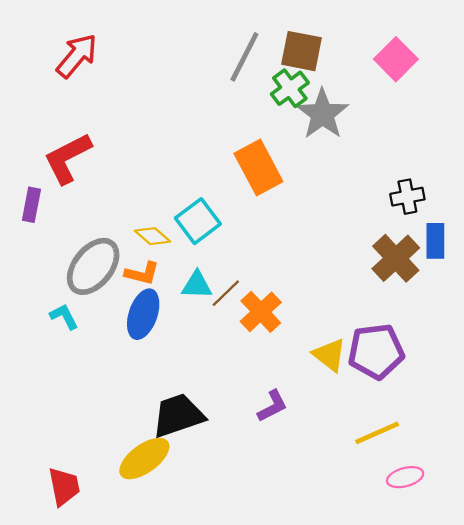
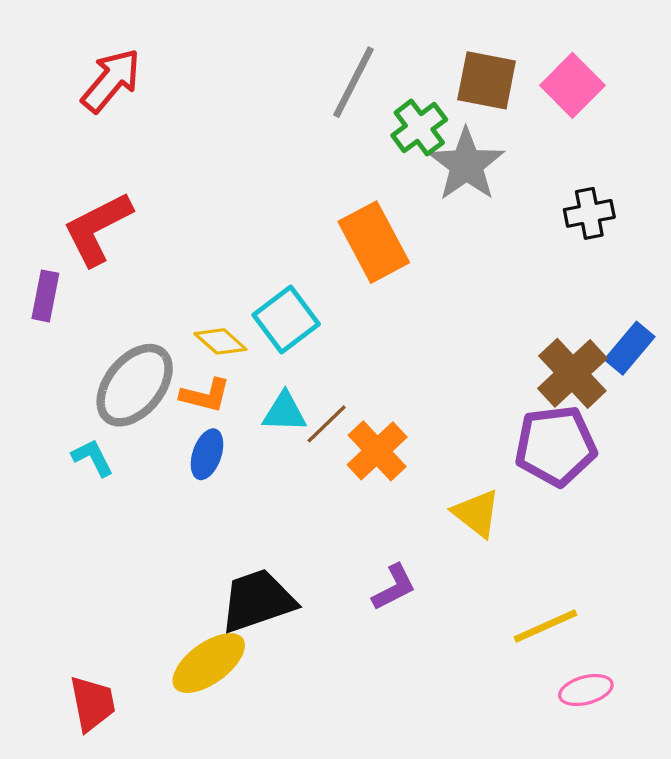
brown square: (301, 51) -> (487, 80), moved
black cross: (407, 197) -> (589, 213), moved
blue rectangle: (435, 241) -> (630, 348), turned 40
blue ellipse: (143, 314) -> (207, 454), size x0.7
purple pentagon: (376, 351) -> (556, 446), moved

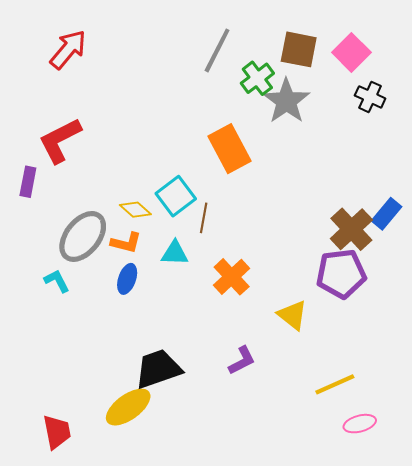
black cross: (589, 213) -> (370, 97), moved, turned 36
brown line: (327, 424) -> (204, 218), moved, turned -36

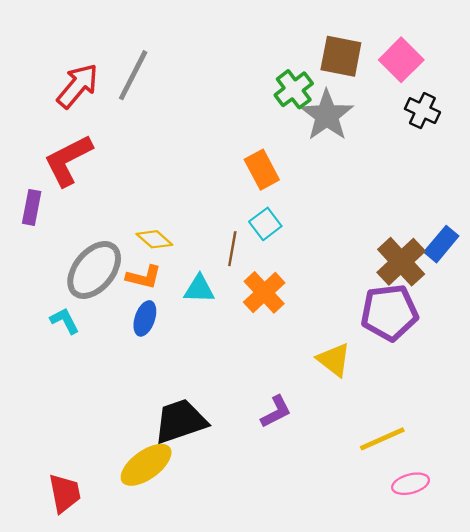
red arrow: (68, 49) -> (78, 86), moved
gray line: (217, 50) -> (133, 75), moved
orange rectangle: (229, 149) -> (262, 170), size x0.7
cyan square: (176, 196) -> (265, 224), moved, size x0.7
orange cross: (232, 277) -> (264, 292), moved

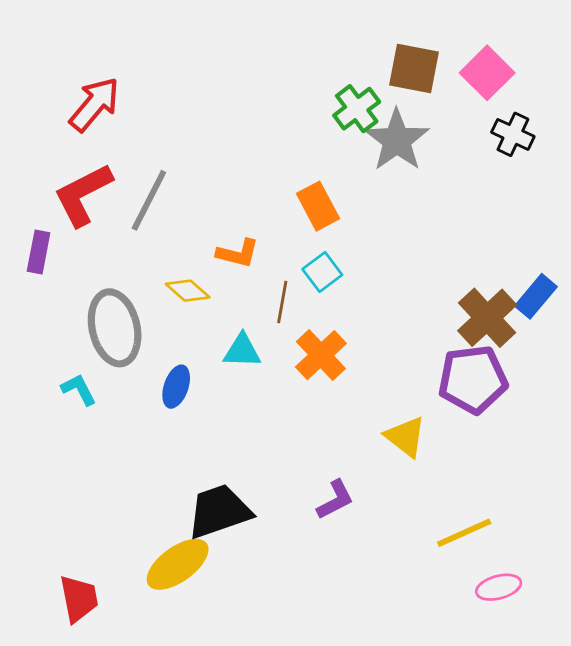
gray line: (133, 75) -> (149, 200), moved
gray ellipse: (94, 270) -> (115, 328), turned -52
orange L-shape: (144, 277) -> (238, 253), moved

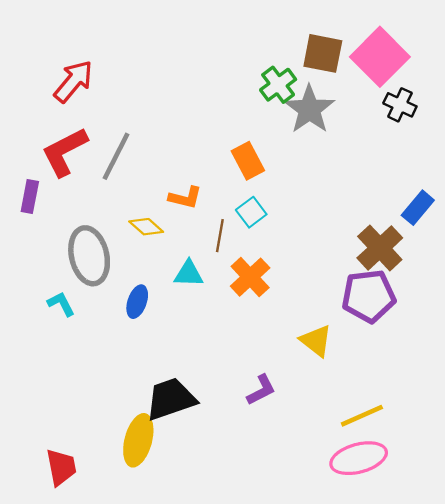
pink square: (487, 73) -> (380, 57), size x1.4
blue rectangle: (536, 296) -> (418, 208), moved
yellow ellipse: (178, 564) -> (138, 440), turned -39
pink ellipse: (499, 587) -> (359, 458), moved, size x1.6

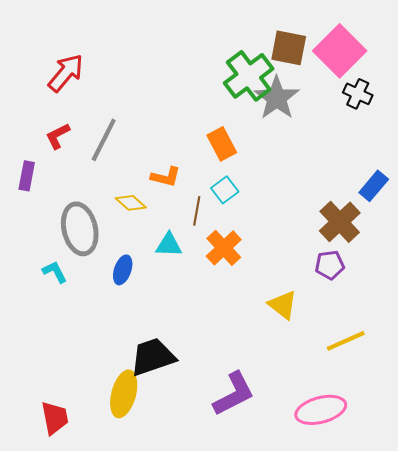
green cross: (278, 85) -> (249, 76), size x1.5
red L-shape: (65, 152) -> (58, 136), size x0.6
purple pentagon: (369, 296) -> (330, 265), size x0.6
purple L-shape: (261, 390) -> (234, 394), moved, size x1.6
yellow line: (362, 416) -> (346, 341), moved

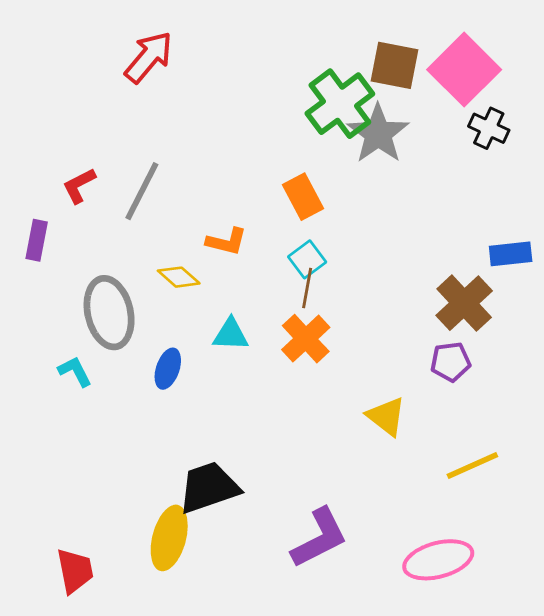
red arrow: (66, 73) -> (149, 57), moved
blue rectangle: (374, 186) -> (511, 254), turned 44
brown line: (197, 211) -> (307, 288), moved

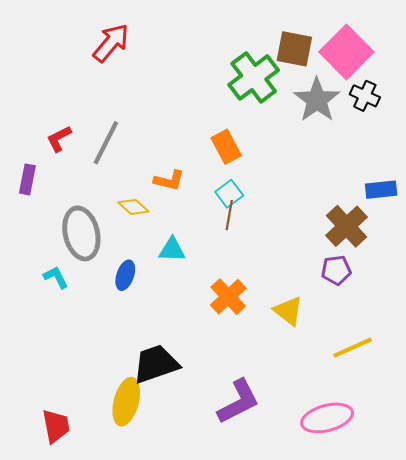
gray star: (378, 134) -> (317, 100), moved
orange cross: (306, 339) -> (228, 297), moved

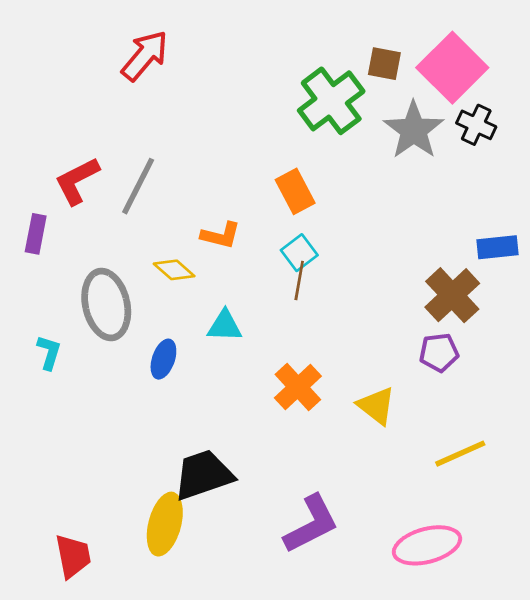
brown square: (294, 49) -> (384, 64), size x0.7
red L-shape: (59, 139) -> (77, 181), size x1.4
cyan L-shape: (56, 277) -> (49, 352), moved, turned 44

